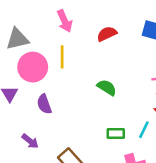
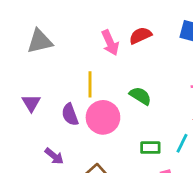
pink arrow: (65, 21) -> (110, 43), moved
yellow line: (62, 57) -> (90, 84), moved
pink circle: (33, 67) -> (103, 117), moved

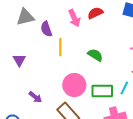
purple semicircle: (70, 114) -> (46, 29), moved
pink circle: (103, 117) -> (74, 85), moved
green rectangle: (150, 148) -> (102, 91), size x1.5

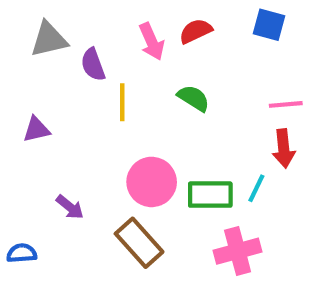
green semicircle: (95, 55) -> (194, 98), moved
purple triangle: (19, 60) -> (36, 130), turned 48

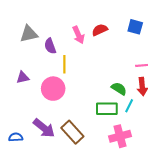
green semicircle: (194, 98) -> (119, 89), moved
pink circle: (152, 182) -> (53, 89), moved
purple arrow: (70, 207) -> (44, 128), moved, size x1.6

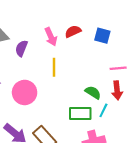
blue square: (135, 27) -> (102, 36), moved
purple semicircle: (50, 46) -> (21, 48), turned 42
yellow line: (64, 64) -> (54, 67), moved

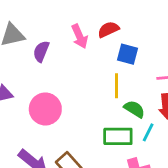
blue square: (102, 36) -> (128, 54), moved
yellow line: (54, 67) -> (117, 86), moved

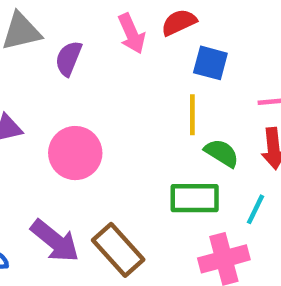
cyan line: (148, 132) -> (255, 209), moved

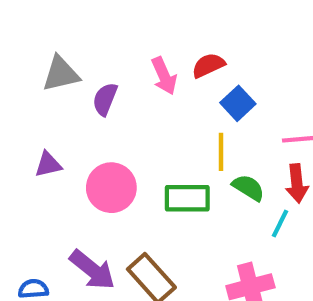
blue square: (210, 63) -> (238, 103), turned 32
green rectangle: (195, 198) -> (187, 198), moved
cyan line: (255, 209) -> (280, 223), moved

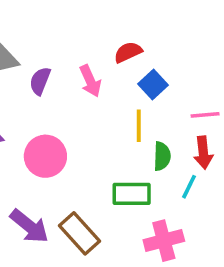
pink arrow: (164, 76) -> (90, 81), moved
green semicircle: (248, 188) -> (162, 156), turned 60
green rectangle: (187, 198) -> (132, 194), moved

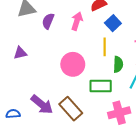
pink arrow: (90, 81) -> (77, 21), turned -138
pink circle: (45, 156) -> (73, 64), moved

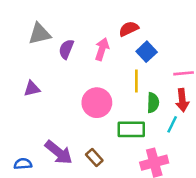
brown rectangle: (71, 109) -> (94, 157), size x0.6

